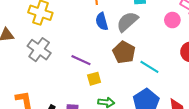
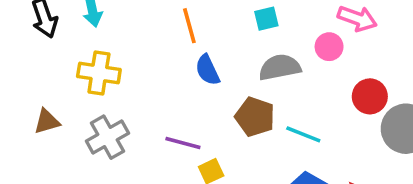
gray semicircle: (127, 22) -> (280, 67), moved, turned 40
gray cross: (39, 50) -> (107, 137), turned 35

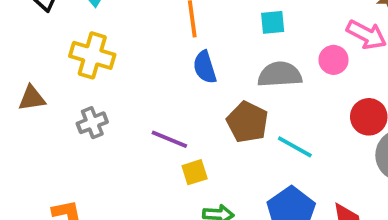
gray cross: (107, 137) -> (92, 123), size x0.7

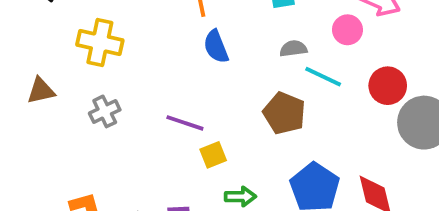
gray semicircle: (280, 74) -> (293, 49), size x0.6
brown pentagon: (247, 122) -> (284, 113), moved
cyan line: (295, 147) -> (323, 77), moved

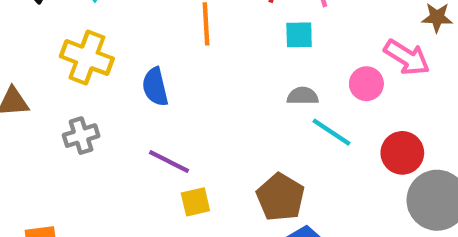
blue semicircle: (216, 47) -> (155, 87), moved
brown pentagon: (284, 113) -> (281, 197), moved

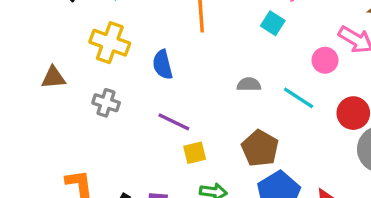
cyan square: (299, 35) -> (273, 23), turned 35
gray semicircle: (303, 96) -> (249, 84), moved
gray cross: (81, 136) -> (106, 103), turned 36

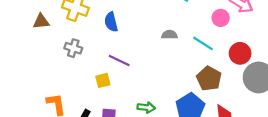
brown triangle: (53, 78) -> (41, 21), moved
brown pentagon: (260, 148) -> (209, 79), moved
yellow square: (195, 153) -> (103, 80), moved

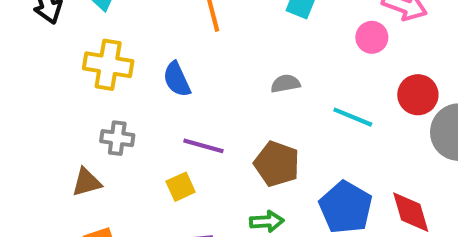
brown triangle: (41, 21) -> (86, 182), moved
cyan line: (203, 43) -> (353, 117), moved
brown pentagon: (209, 79) -> (277, 164), moved

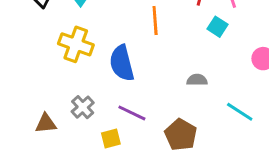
blue semicircle: (177, 79) -> (122, 63), size x1.4
gray cross: (117, 138) -> (83, 107), moved, turned 30

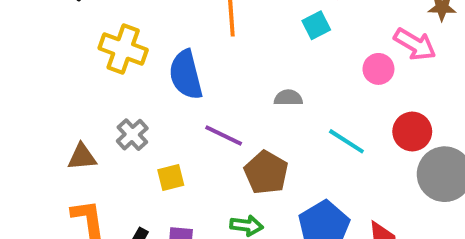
cyan square: (217, 27) -> (316, 25), turned 30
purple line: (132, 113) -> (224, 135), moved

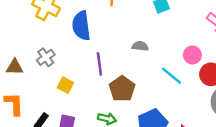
pink circle: (378, 69) -> (192, 55), moved
purple line: (224, 135) -> (99, 64), turned 50
yellow square: (171, 177) -> (65, 85), turned 35

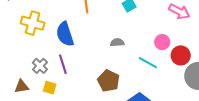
purple line: (99, 64) -> (63, 64), moved
brown triangle: (15, 67) -> (22, 86), moved
yellow square: (65, 85) -> (50, 88), moved

